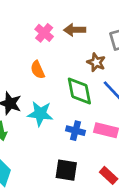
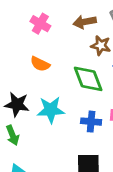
brown arrow: (75, 30) -> (85, 22), moved
orange semicircle: (38, 70) -> (40, 64), turned -30

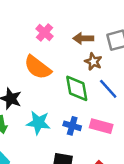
orange semicircle: (40, 64) -> (38, 67), size x1.6
cyan star: (51, 110) -> (38, 123), moved

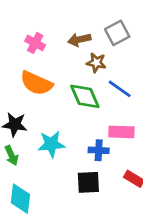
blue cross: (72, 126) -> (99, 150), moved

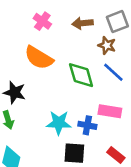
brown star: (96, 63) -> (107, 45), moved
cyan star: (51, 144) -> (59, 123), moved

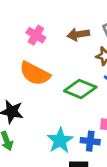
green diamond: (81, 75) -> (80, 89), turned -48
cyan star: (59, 123) -> (60, 140), turned -30

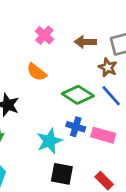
orange semicircle: (35, 74) -> (37, 72), size x0.7
blue cross: (90, 141) -> (76, 127), moved

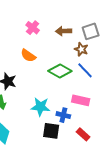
blue cross: (76, 127) -> (63, 115), moved
cyan star: (49, 141) -> (40, 107), turned 30

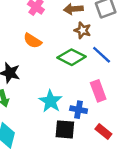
brown star: (81, 49) -> (83, 30), moved
pink rectangle: (81, 100) -> (98, 91), turned 60
cyan star: (40, 107) -> (51, 101), turned 30

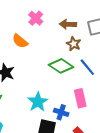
orange semicircle: (33, 41) -> (20, 41), moved

